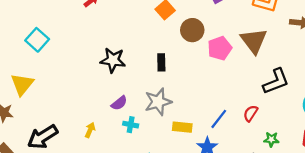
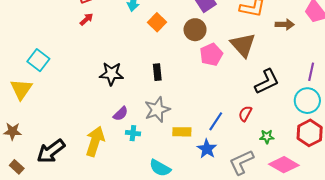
brown circle: (192, 30) -> (195, 30), moved
yellow triangle: (22, 84) -> (21, 89), moved
yellow arrow: (90, 130) -> (95, 141), size x2.0

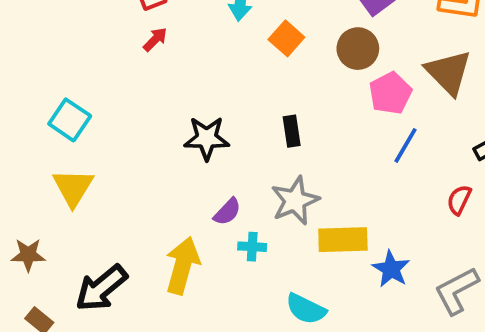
yellow triangle: (21, 89) -> (73, 188), moved
blue line: (216, 121) -> (405, 145), moved
yellow rectangle: (182, 132) -> (343, 240), size x1.4

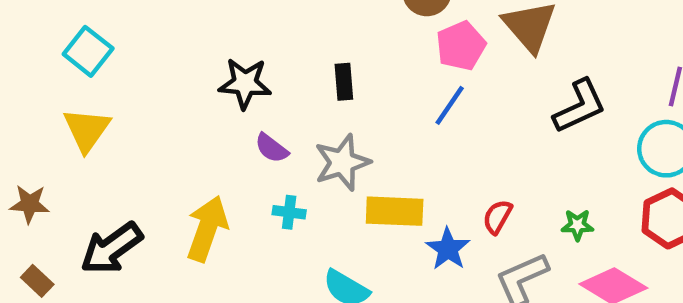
blue line: (405, 145) -> (450, 105), moved
red semicircle: (459, 200) -> (497, 217), moved
purple semicircle: (227, 212) -> (271, 148), moved, turned 80

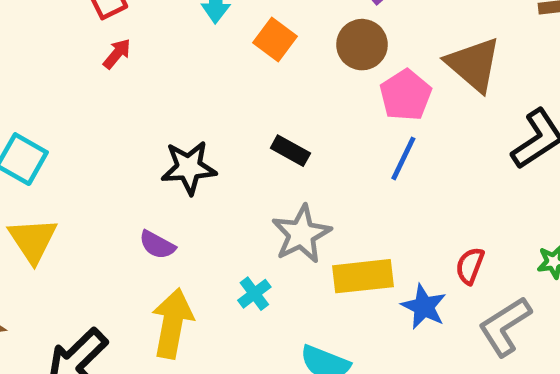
black rectangle: (344, 82) -> (290, 151), turned -48
purple semicircle: (271, 148) -> (157, 245), moved
cyan cross: (289, 212) -> (254, 294), turned -36

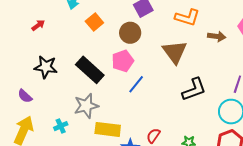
red arrow: (117, 54) -> (38, 25), moved
pink pentagon: (406, 95) -> (123, 61), moved
black rectangle: (290, 151) -> (90, 70), size x1.8

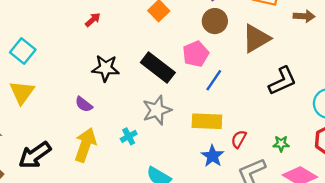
brown circle: (130, 33) -> (215, 21), moved
brown triangle: (175, 52) -> (256, 39), turned 40
yellow rectangle: (108, 129) -> (207, 121), moved

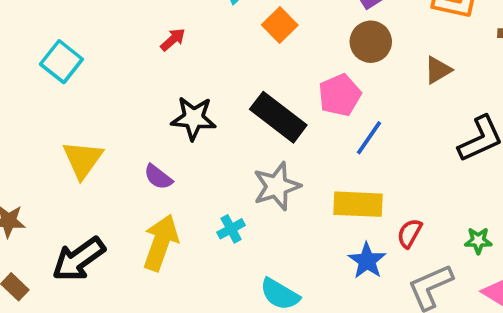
brown triangle: (256, 39) -> (438, 70), size x0.6
cyan square: (23, 51) -> (61, 62), moved
yellow triangle: (22, 92) -> (83, 159), moved

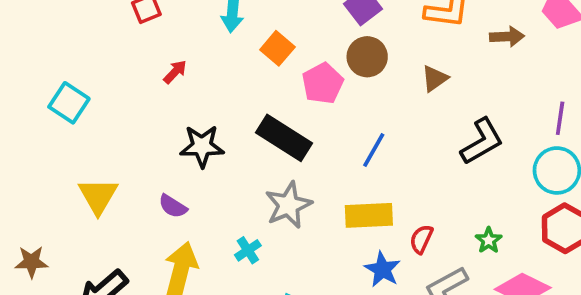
pink pentagon: (340, 95) -> (323, 83), moved
green star: (478, 241) -> (489, 240), turned -30

